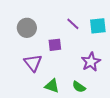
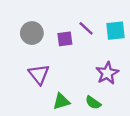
purple square: (55, 45) -> (65, 39), moved
green triangle: (52, 86) -> (61, 101), turned -35

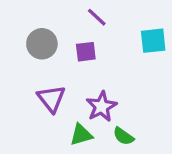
purple line: (86, 28) -> (97, 17), moved
purple star: (107, 73) -> (101, 106), moved

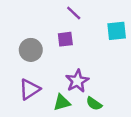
gray circle: (42, 44) -> (31, 50), moved
purple triangle: (51, 99) -> (30, 89), moved, turned 35

